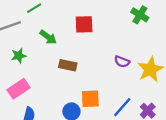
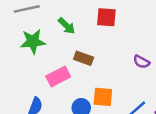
green star: (19, 56) -> (33, 41), size x1.5
pink rectangle: (18, 89) -> (58, 76), moved

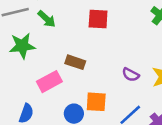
green arrow: (67, 26) -> (47, 19), moved
purple semicircle: (141, 62) -> (131, 75), moved

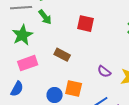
green star: (22, 46) -> (22, 35), turned -30
pink rectangle: (49, 82) -> (28, 63), moved

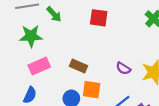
green star: (22, 35) -> (31, 36), turned 30
brown rectangle: (62, 55) -> (79, 66), moved

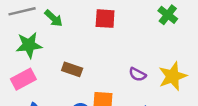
pink rectangle: (39, 66) -> (23, 79), moved
brown rectangle: (79, 66) -> (72, 69), moved

